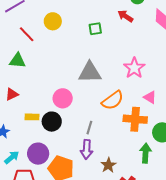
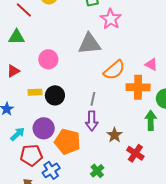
pink star: (134, 68) -> (111, 19), moved
pink circle: (63, 98) -> (48, 59), moved

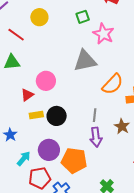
red triangle: (13, 71) -> (27, 95), moved
brown star: (115, 135) -> (122, 126), moved

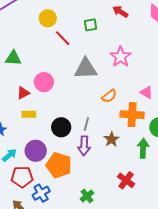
pink star: (103, 34) -> (121, 57), moved
red line: (16, 35) -> (63, 38), moved
orange semicircle: (113, 84) -> (109, 96), size x0.7
black circle: (57, 116) -> (61, 127), moved

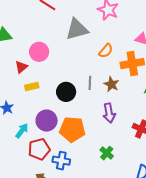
brown star: (112, 139) -> (111, 84), moved
purple arrow: (84, 146) -> (109, 113), moved
blue cross: (41, 193) -> (61, 161), turned -36

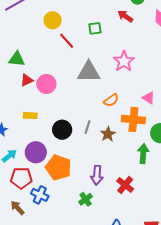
red triangle: (21, 67) -> (27, 80), moved
purple arrow: (109, 113) -> (97, 175), moved

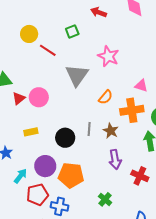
gray triangle: (89, 72) -> (77, 75), turned -40
purple arrow: (97, 175) -> (115, 159), moved

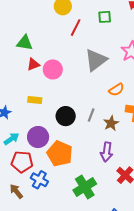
red line: (48, 50) -> (76, 28), turned 66
green cross: (105, 199) -> (85, 187), size x1.6

